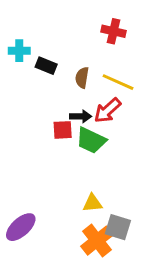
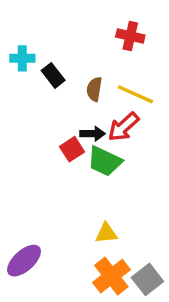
black rectangle: (46, 66) -> (53, 75), turned 30
red square: (63, 130) -> (72, 149), turned -30
gray square: (118, 227) -> (147, 279), moved, turned 35

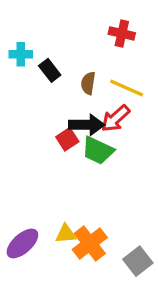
black arrow: (93, 134) -> (87, 125), size x1.5
yellow triangle: (106, 233) -> (66, 234), moved
orange cross: (111, 276) -> (90, 243), moved

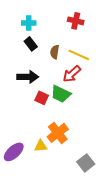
cyan cross: (21, 54) -> (29, 23), moved
black arrow: (87, 125) -> (28, 77), moved
red square: (67, 139) -> (42, 98), moved, turned -32
orange cross: (90, 243) -> (58, 133), moved

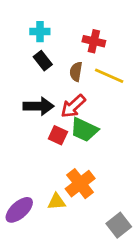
red cross: (76, 21) -> (94, 41), moved
red arrow: (72, 74) -> (73, 106), moved

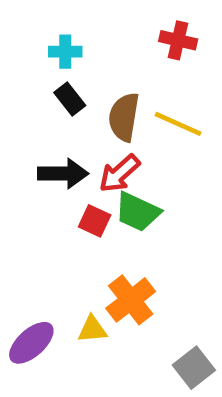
red cross: (94, 41) -> (178, 40), moved
brown semicircle: (76, 72) -> (124, 117), size x1.5

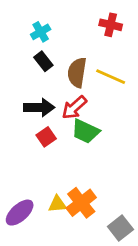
cyan cross: (65, 52) -> (41, 32), turned -30
red square: (95, 221) -> (46, 137), moved, turned 30
orange cross: (131, 300) -> (81, 203), moved

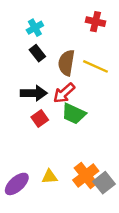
orange cross: (81, 203) -> (86, 175), moved
gray square: (120, 228) -> (104, 183), moved

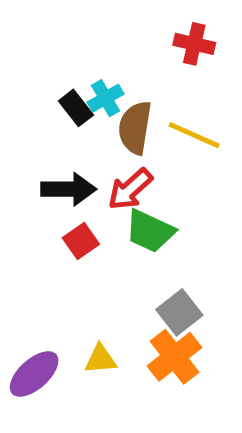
cyan cross: (35, 28) -> (106, 98), moved
gray square: (104, 183) -> (179, 312), moved

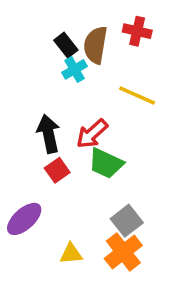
black rectangle: (76, 108) -> (66, 45), moved
brown semicircle: (135, 128) -> (95, 45), moved
black arrow: (69, 189) -> (48, 134), turned -102
purple ellipse: (34, 374) -> (24, 219), moved

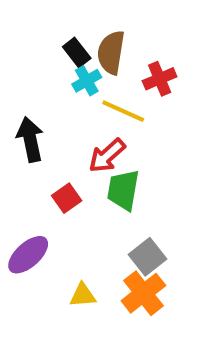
red cross: (137, 31) -> (160, 79), moved, turned -36
yellow line: (137, 95) -> (123, 111), moved
black arrow: (48, 134) -> (30, 139), moved
green trapezoid: (106, 163) -> (123, 190), turned 75

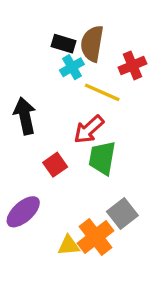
black rectangle: (77, 52) -> (64, 44), turned -35
orange cross: (143, 293) -> (95, 237), moved

